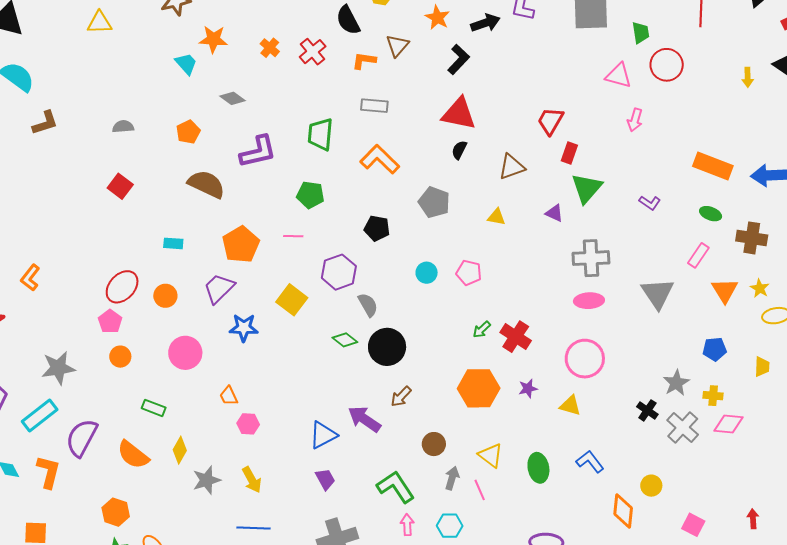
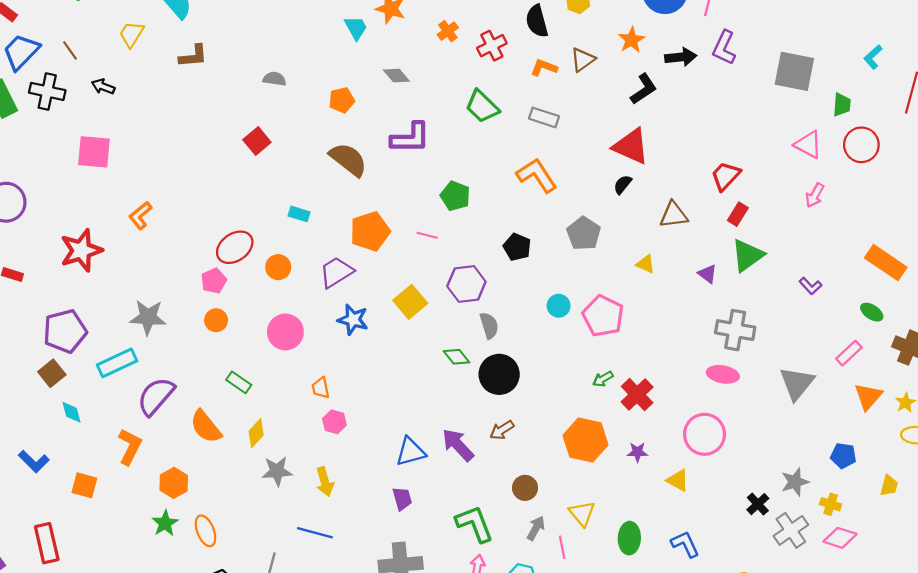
green trapezoid: (320, 134) -> (482, 106), moved, turned -64
pink pentagon: (469, 273) -> (603, 316), size x1.5
orange L-shape: (48, 472) -> (130, 447), moved

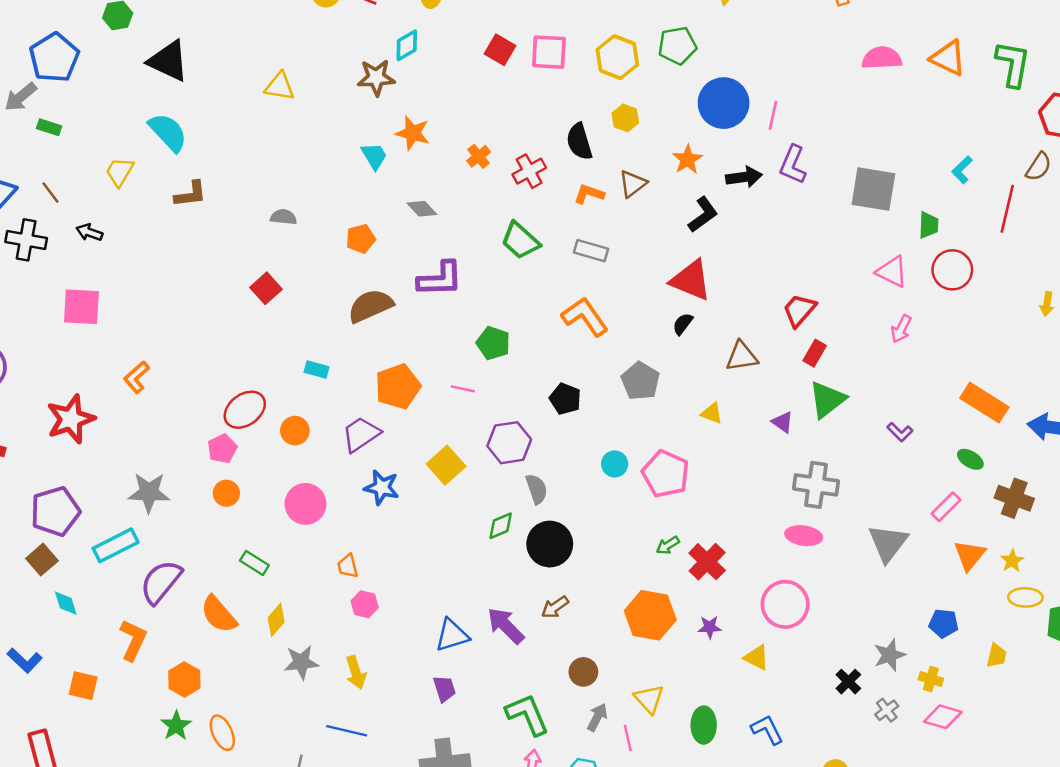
brown semicircle: (348, 159) -> (370, 306), turned -60
green diamond: (456, 357) -> (501, 526), turned -72
gray cross: (791, 530) -> (887, 710), size x0.6

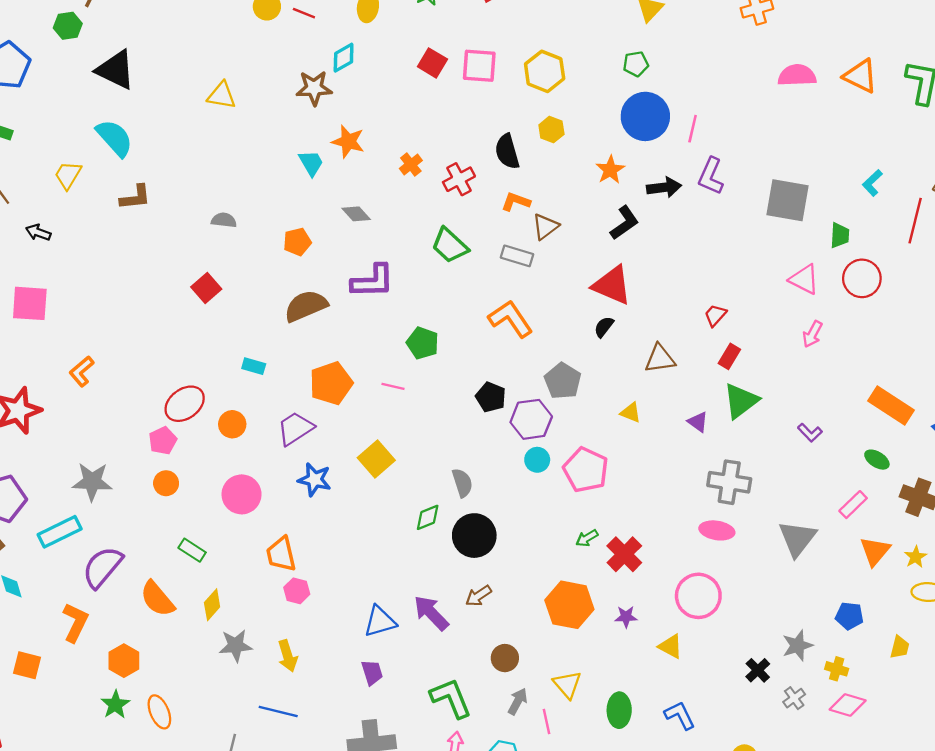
green pentagon: (677, 46) -> (636, 64), moved, size x0.7
brown triangle: (633, 184) -> (545, 227), moved
red trapezoid: (799, 310) -> (715, 315), size x0.7
purple hexagon: (509, 443) -> (531, 419), moved
orange trapezoid: (348, 566) -> (281, 554), size x1.5

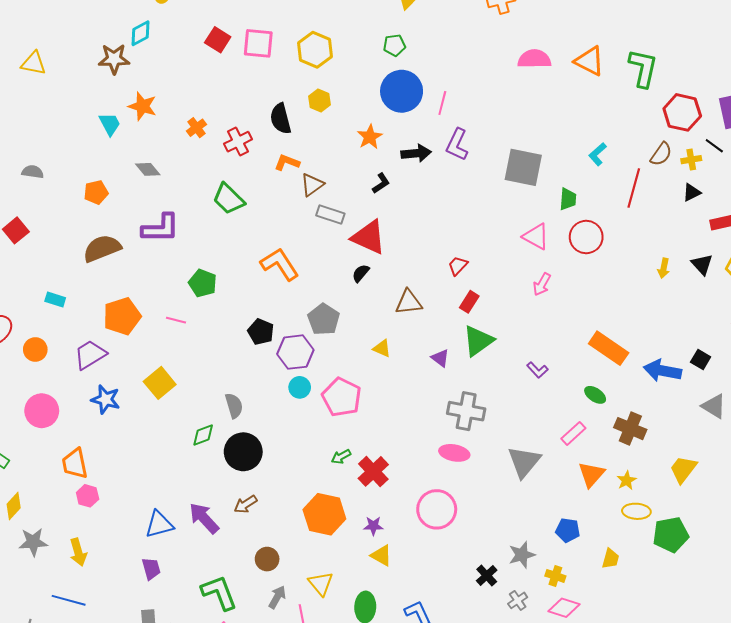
black L-shape: (624, 223) -> (381, 183), size x0.7
gray rectangle: (517, 256) -> (330, 214), moved
yellow triangle: (670, 646) -> (381, 555), moved

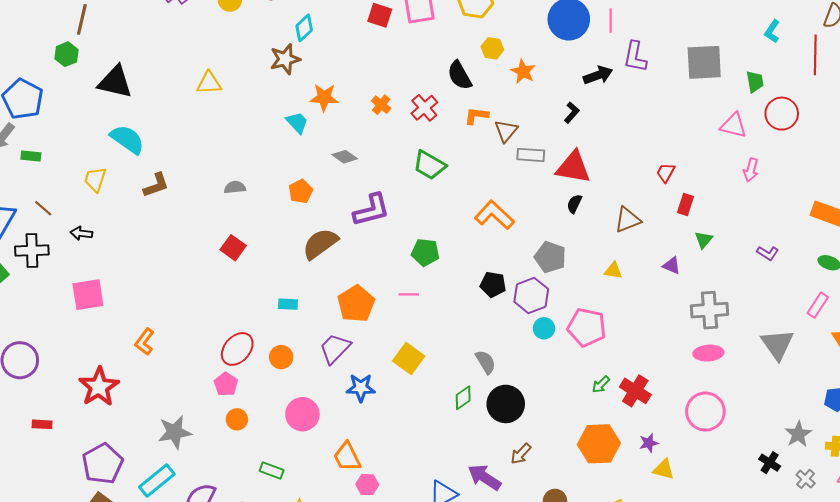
orange star: (370, 137) -> (523, 71), moved
green triangle: (478, 341) -> (704, 240), size x0.6

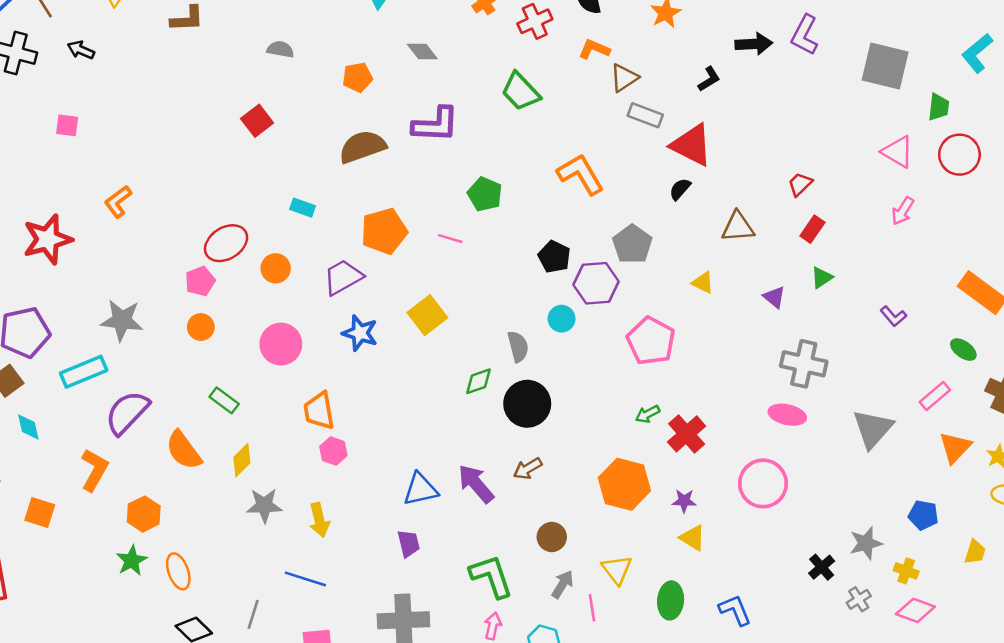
cyan L-shape: (772, 31) -> (977, 53), size x1.4
pink square: (88, 295) -> (67, 125), size x0.6
cyan circle: (544, 328) -> (562, 319), moved

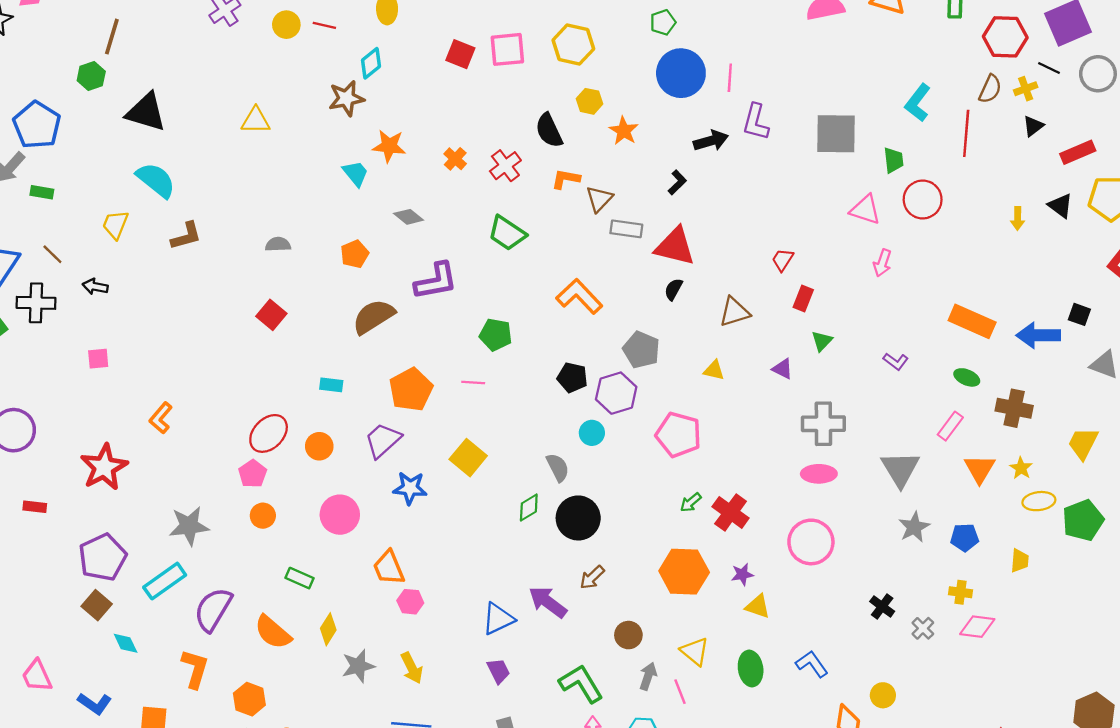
gray star: (866, 543) -> (914, 527), moved

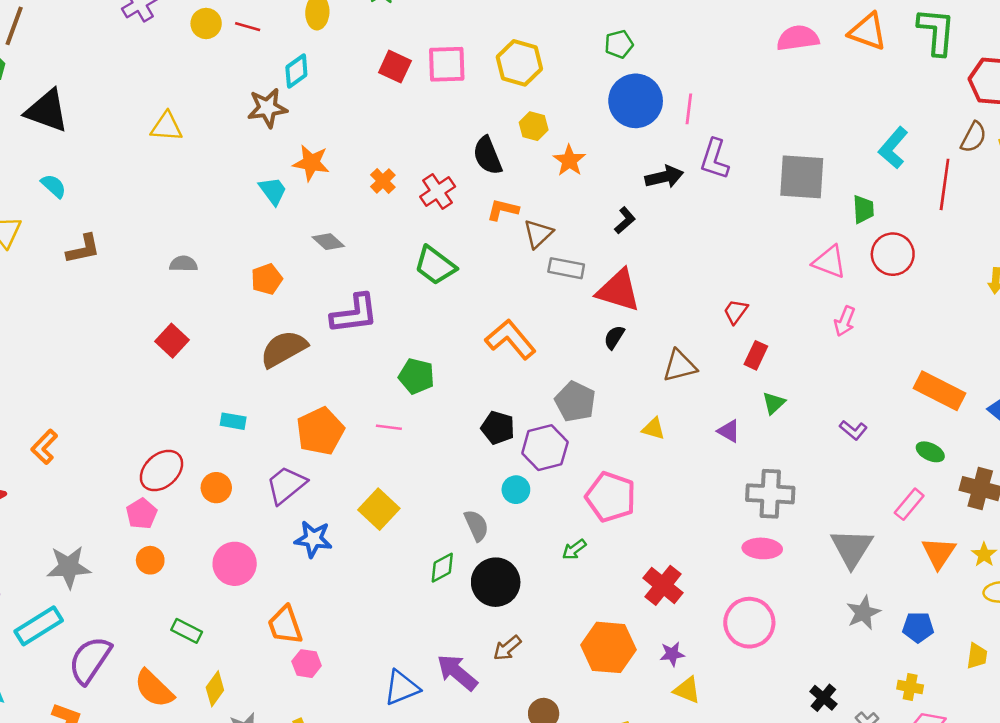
cyan semicircle: (156, 180) -> (54, 186), size x0.6
green arrow: (691, 502) -> (574, 549), moved

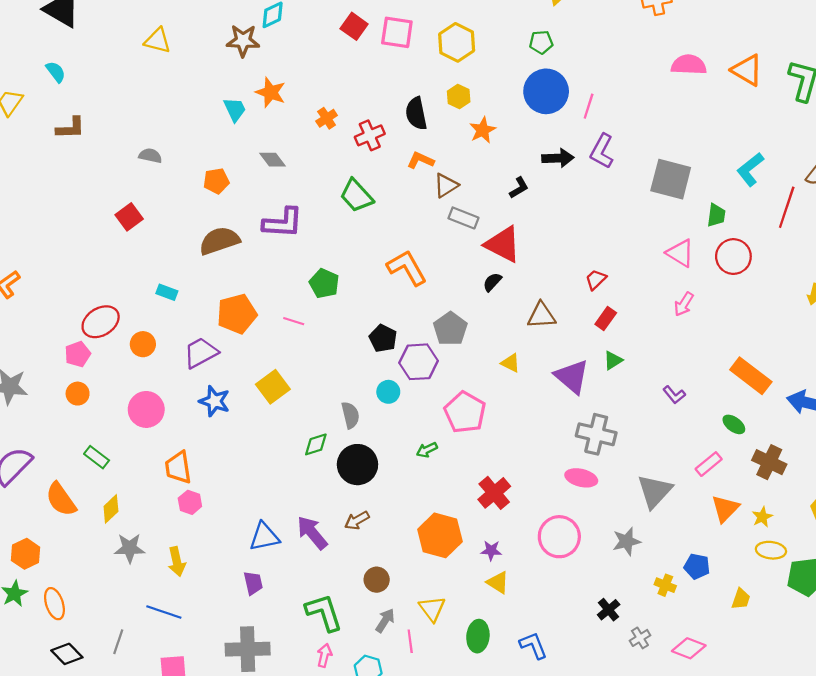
purple triangle: (729, 431) -> (572, 376), size x1.8
gray star: (863, 613) -> (627, 541), moved
yellow cross: (910, 687) -> (665, 585), moved

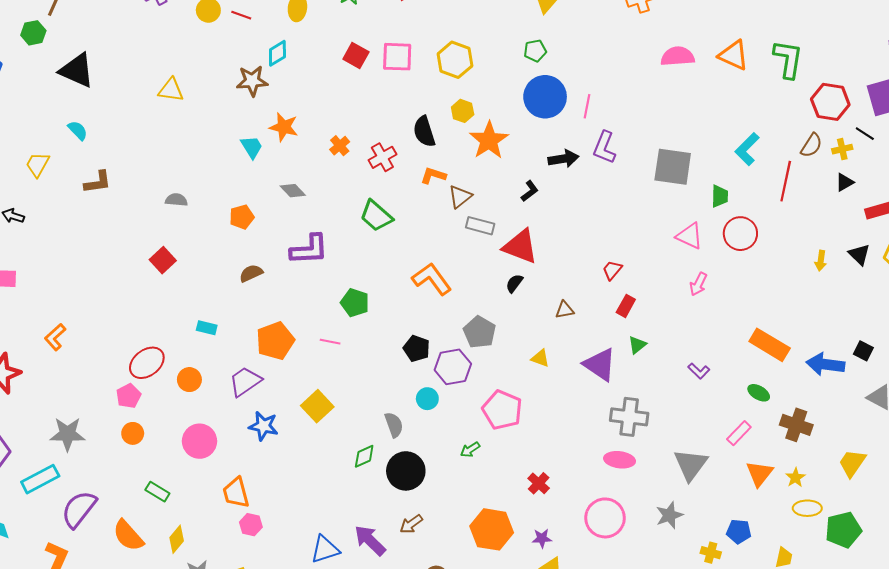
orange star: (483, 130) -> (489, 140), size x1.5
brown semicircle: (219, 241) -> (251, 273), size x0.6
brown triangle: (541, 315) -> (565, 310), size x0.7
red cross: (494, 493) -> (539, 483), size x0.7

